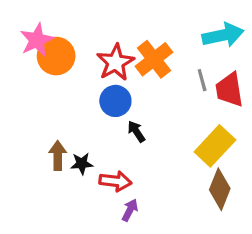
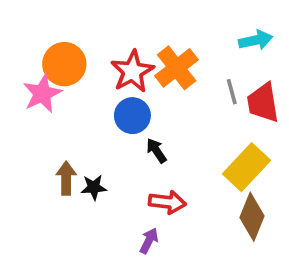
cyan arrow: (223, 35) -> (256, 40), size x0.7
pink star: (37, 40) -> (42, 94), moved
red arrow: (115, 181) -> (167, 202), moved

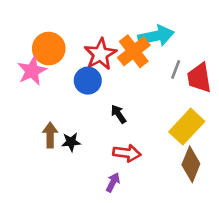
cyan arrow: (256, 40) -> (156, 36), moved, size x1.4
gray line: (232, 92) -> (176, 69), turned 36
blue circle: (132, 116) -> (88, 81), moved

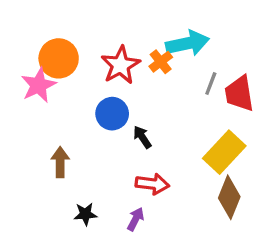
orange cross: (134, 51) -> (161, 62), size x0.6
blue circle: (88, 81) -> (112, 114), moved
black star: (71, 142) -> (85, 214), moved

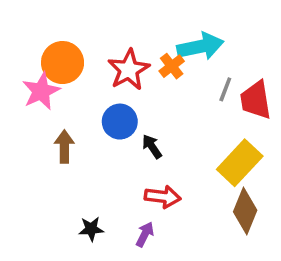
brown arrow: (60, 162) -> (64, 147), moved

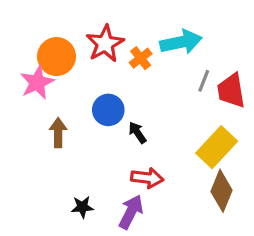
orange cross: (172, 66) -> (141, 58), moved
red star: (129, 70) -> (105, 44), moved
purple arrow: (145, 234) -> (131, 212), size x1.5

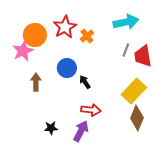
cyan arrow: (181, 42) -> (126, 22), moved

